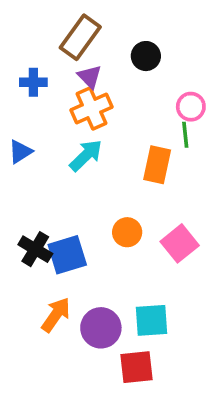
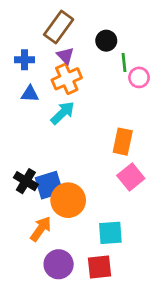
green line: (185, 135) -> (124, 62), moved
blue triangle: (20, 152) -> (30, 94), moved, turned 36
orange rectangle: (157, 165) -> (123, 142), moved
orange circle: (127, 232) -> (68, 200), moved, size x1.6
purple circle: (101, 328) -> (59, 264), moved

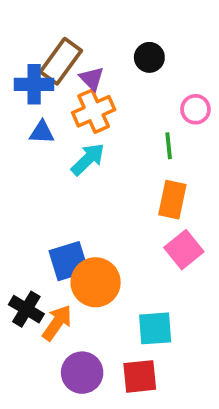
brown rectangle: (59, 27) -> (61, 61), moved
blue cross: (24, 60) -> (34, 84), size x1.4
green line: (124, 62) -> (169, 146), moved
black cross: (26, 181) -> (26, 309), moved

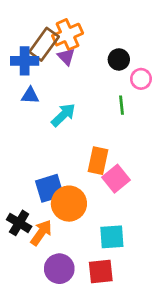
black circle: (149, 57) -> (119, 59), moved
orange cross: (94, 111) -> (68, 35), moved
orange rectangle: (172, 200) -> (98, 161), moved
pink square: (184, 250) -> (116, 179), moved

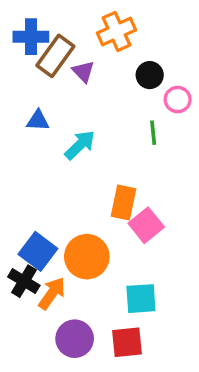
orange cross: (68, 35) -> (117, 31), moved
blue cross: (25, 61) -> (31, 37), moved
blue square: (50, 188) -> (38, 251), moved, turned -36

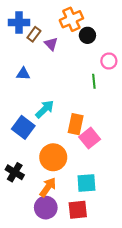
brown rectangle: (55, 56) -> (34, 34), size x0.6
black circle: (150, 75) -> (87, 35), moved
cyan arrow: (80, 145) -> (45, 109), moved
blue square: (38, 251) -> (23, 127), moved
orange arrow: (52, 293) -> (48, 187), moved

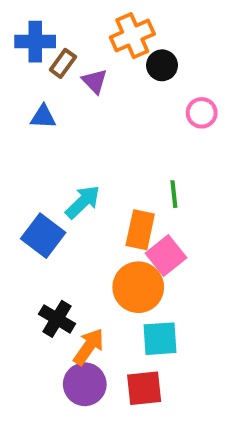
blue triangle: (23, 74) -> (43, 117), moved
green line: (94, 81) -> (174, 194), moved
orange circle: (53, 157) -> (138, 287), moved
black cross: (15, 172) -> (57, 319), moved

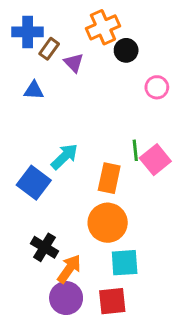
pink square: (166, 255) -> (155, 160), moved

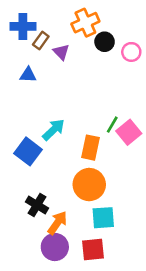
pink circle: (157, 87) -> (131, 52), moved
green line: (135, 150) -> (112, 125), turned 36

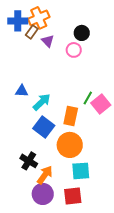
orange cross: (85, 23) -> (39, 18), moved
pink circle: (131, 52) -> (74, 50), moved
blue triangle: (28, 75) -> (22, 91), moved
blue square: (28, 151) -> (44, 127), moved

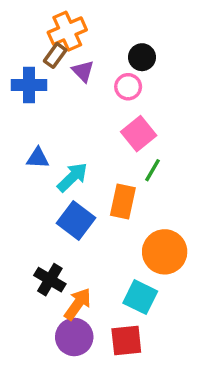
blue cross: (18, 21) -> (29, 85), moved
pink square: (101, 104) -> (139, 134), moved
orange circle: (70, 145) -> (165, 252), moved
cyan square: (81, 171) -> (140, 297), turned 30

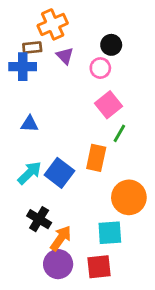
brown rectangle: (55, 55) -> (32, 48), moved, turned 48
cyan arrow: (72, 177) -> (29, 173), moved
cyan square: (140, 297) -> (110, 233), turned -30

